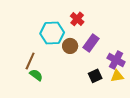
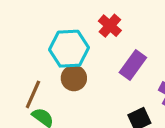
brown circle: (70, 46) -> (74, 78), moved

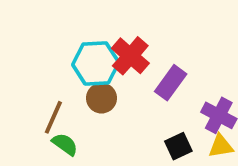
red cross: (110, 26) -> (130, 56), moved, size x1.4

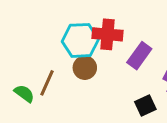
red cross: (130, 56) -> (108, 34), turned -36
green semicircle: (65, 144) -> (24, 93), moved

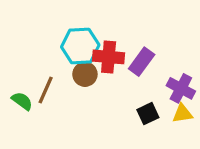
red cross: (108, 34) -> (109, 57), moved

